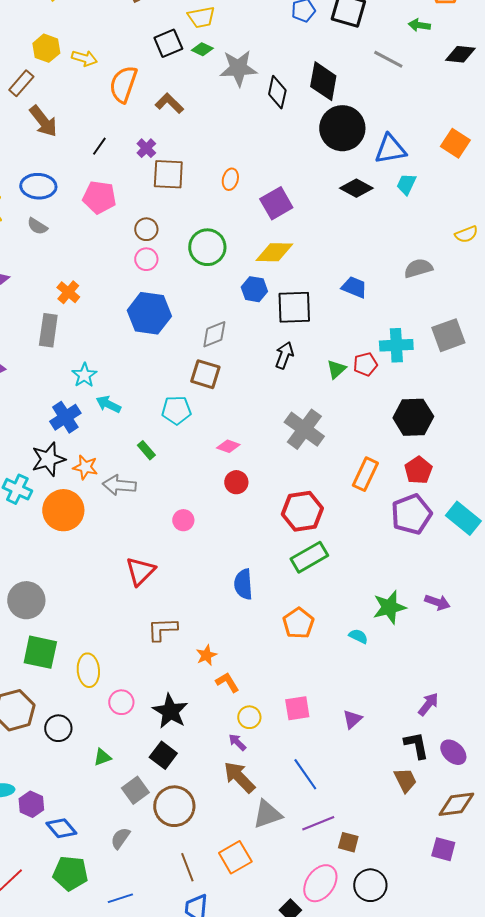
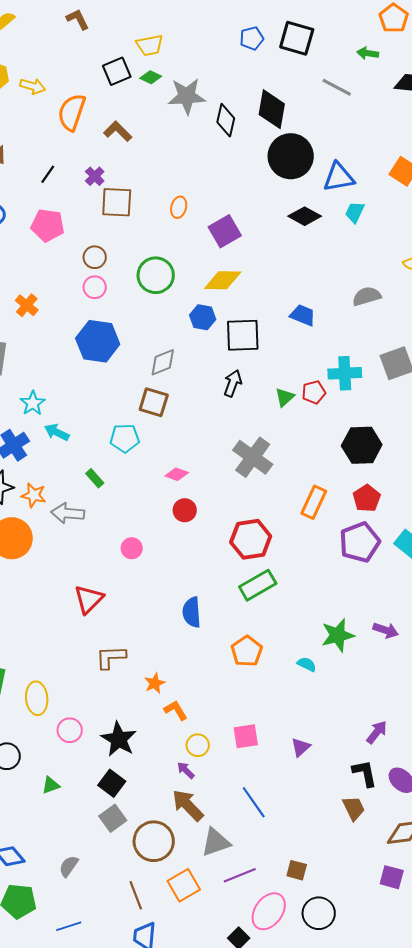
orange cross: (68, 292) -> (27, 305), moved
gray square: (135, 790) -> (113, 818), moved
brown circle: (174, 806) -> (154, 841), moved
purple line: (318, 823) -> (240, 875), moved

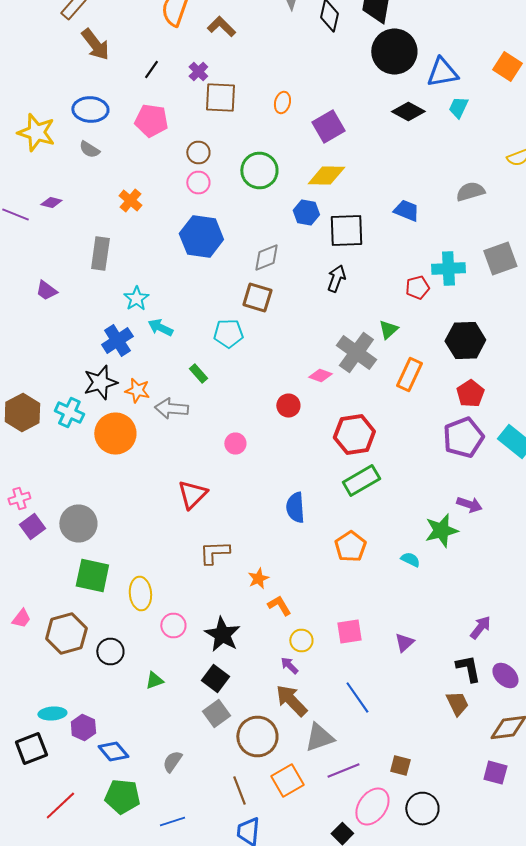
green triangle: (285, 397) -> (388, 330), moved
pink diamond: (177, 474) -> (320, 376), moved
orange rectangle: (314, 502) -> (409, 374), moved
purple arrow: (386, 630) -> (469, 504), moved

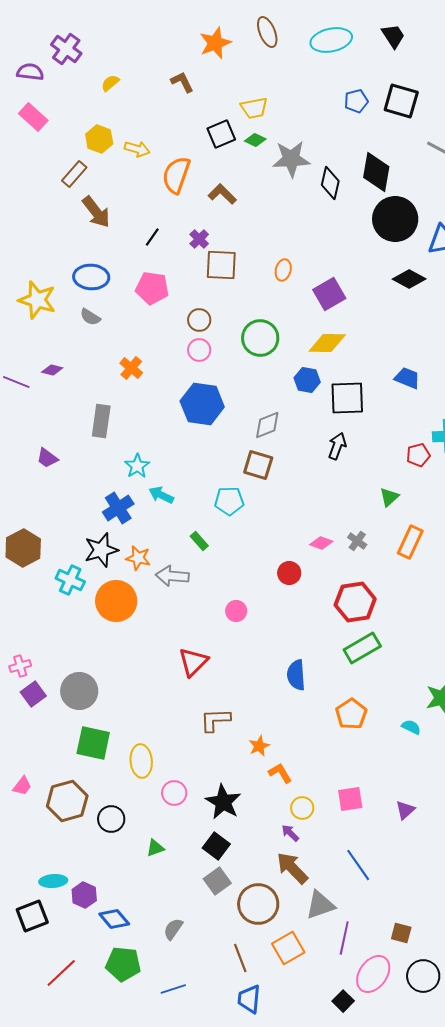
gray cross: (356, 352) -> (357, 541), moved, size x0.5
brown hexagon: (22, 412) -> (23, 548), moved
purple line: (343, 770) -> (344, 938), turned -56

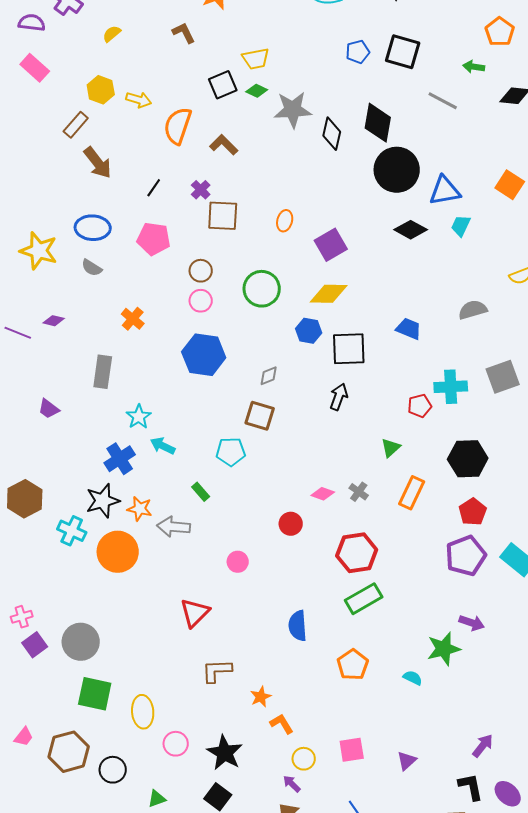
gray diamond: (267, 425) -> (269, 376), size x0.7

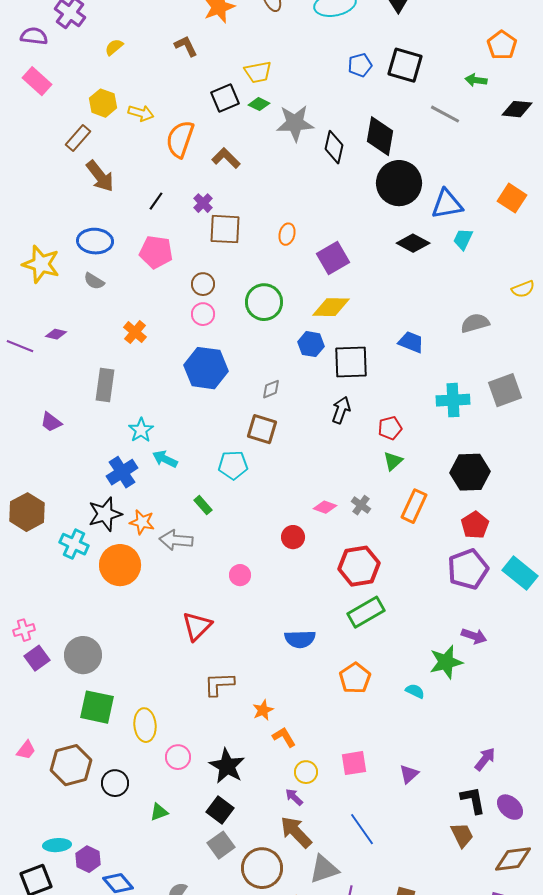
red pentagon: (420, 406) -> (390, 428), moved
blue semicircle: (298, 626) -> (300, 639), turned -88

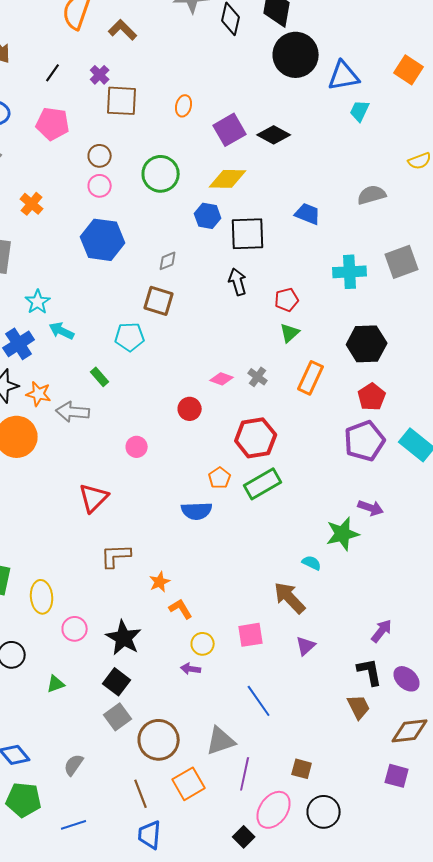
black diamond: (413, 243) -> (274, 135), moved
black arrow: (341, 410) -> (238, 282), turned -36
orange pentagon: (355, 678) -> (220, 478), moved, size x0.7
purple arrow: (294, 797) -> (191, 669), turned -36
brown arrow: (296, 832) -> (290, 598), moved

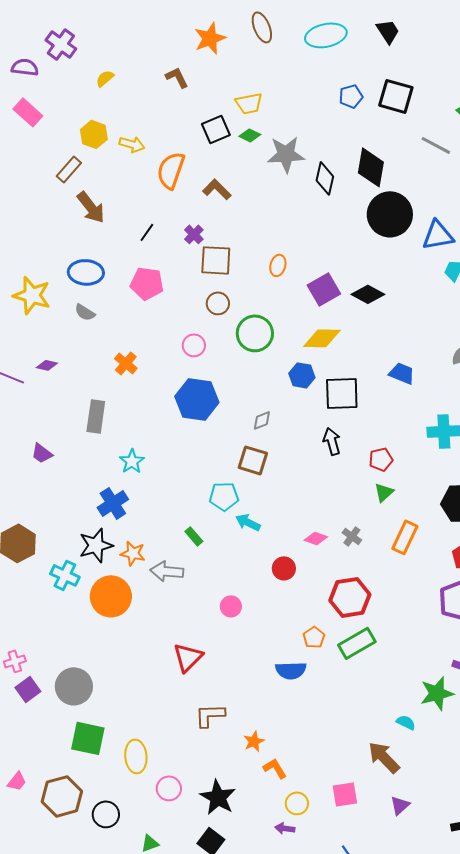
brown circle: (100, 156) -> (218, 303), moved
cyan arrow: (62, 331) -> (248, 522), moved

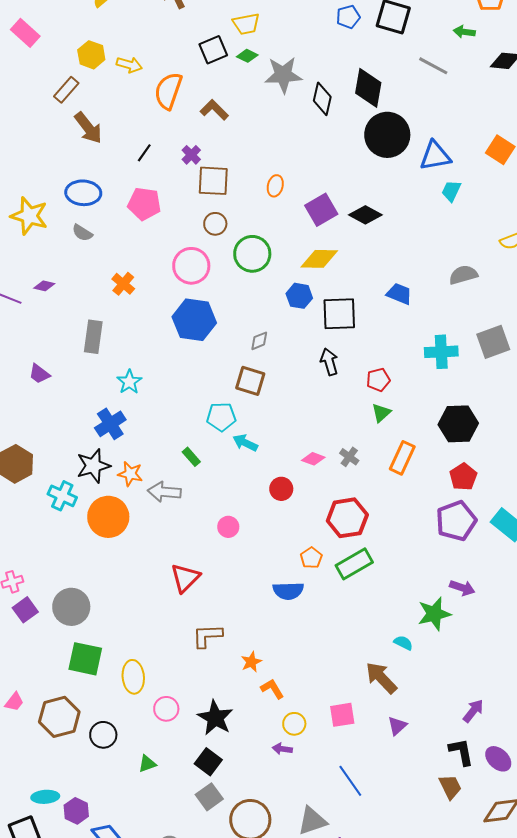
pink circle: (194, 345) -> (191, 266), size x1.6

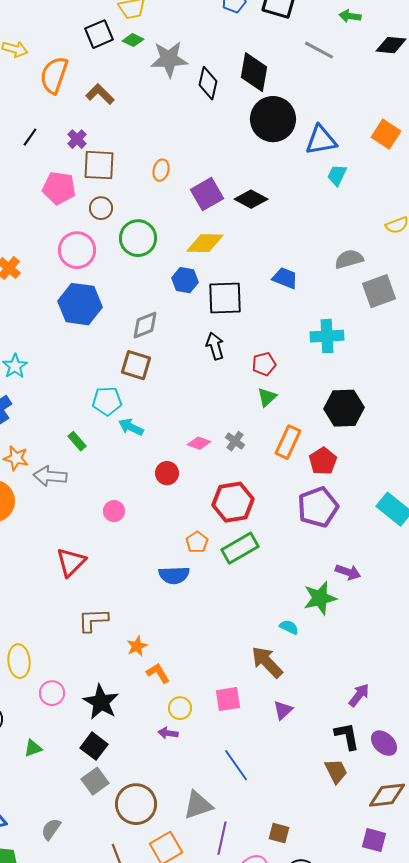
pink pentagon: (144, 204) -> (59, 188), moved
gray diamond: (259, 341) -> (145, 325), size x1.4
gray square: (493, 342) -> (379, 291), moved
red pentagon: (463, 477) -> (323, 461), moved
purple pentagon: (456, 521) -> (318, 507), moved

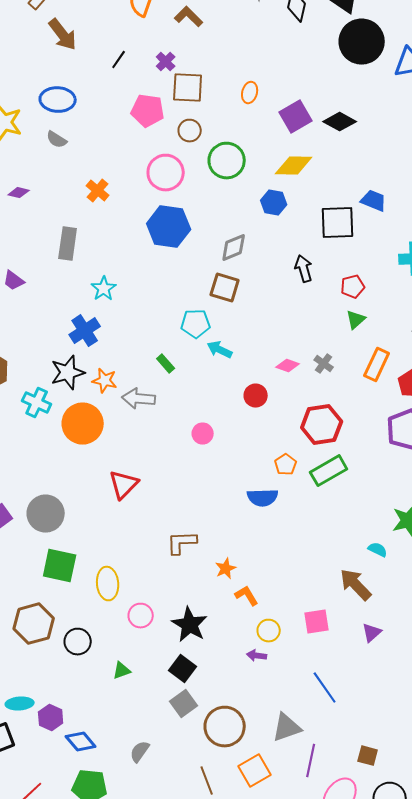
black square: (225, 298) -> (338, 223), moved
red triangle: (71, 562) -> (124, 485), moved

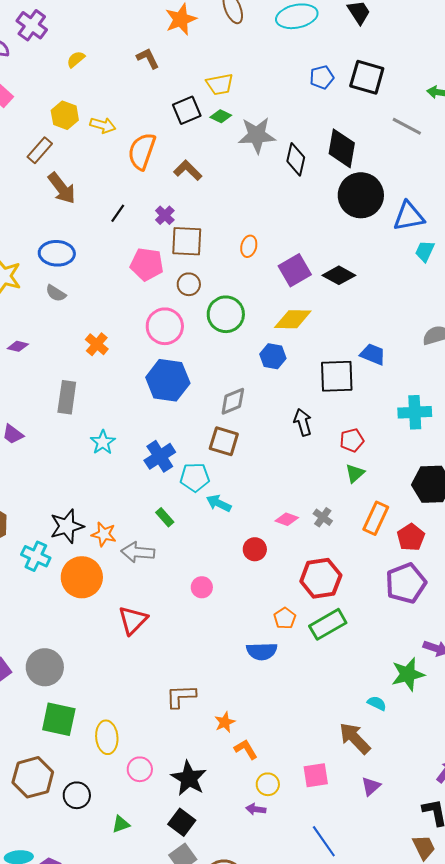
blue cross: (85, 331) -> (160, 456), moved
red triangle: (124, 485) -> (133, 620), moved

